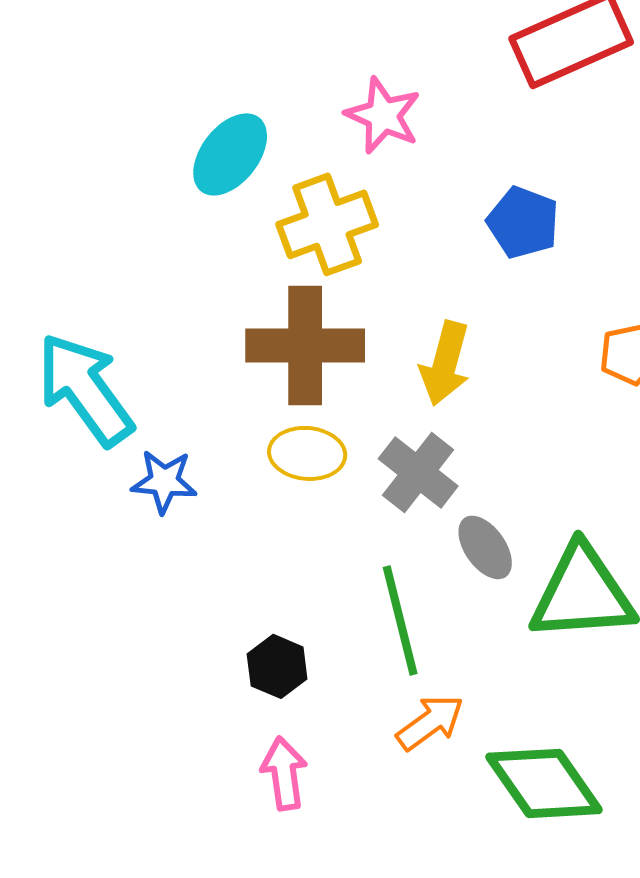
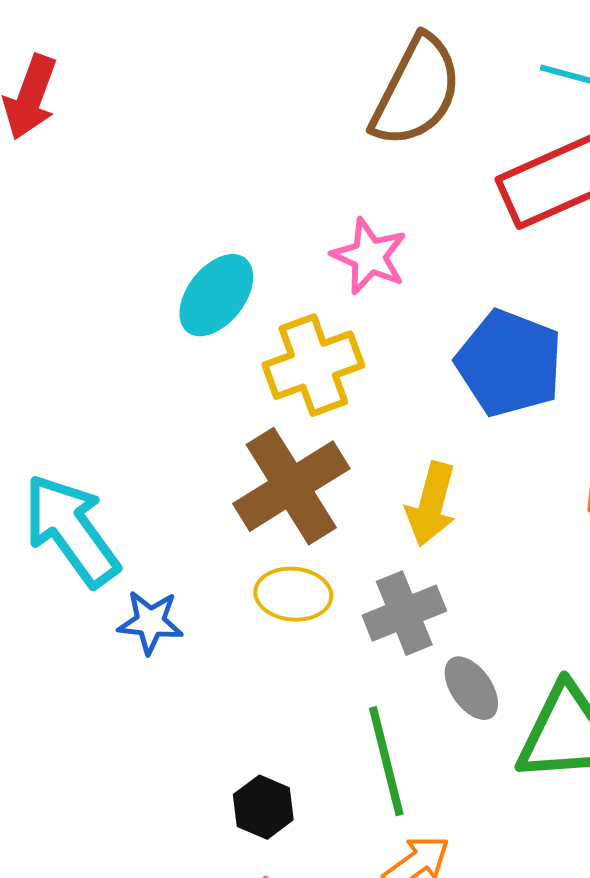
blue pentagon: (523, 222) -> (509, 363), size x1.5
brown cross: (305, 345) -> (291, 486), turned -32
gray cross: (418, 472) -> (404, 613), turned 30

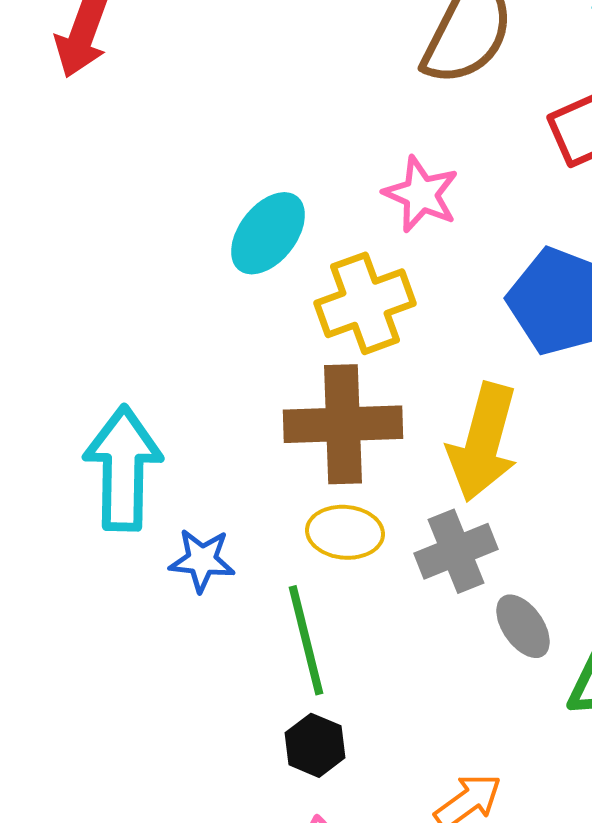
brown cross: (291, 486) -> (343, 424), turned 30
yellow arrow: (431, 504) -> (483, 442), size x1.4
cyan arrow: (71, 530) -> (123, 468), turned 37
green line: (386, 761) -> (306, 640), moved

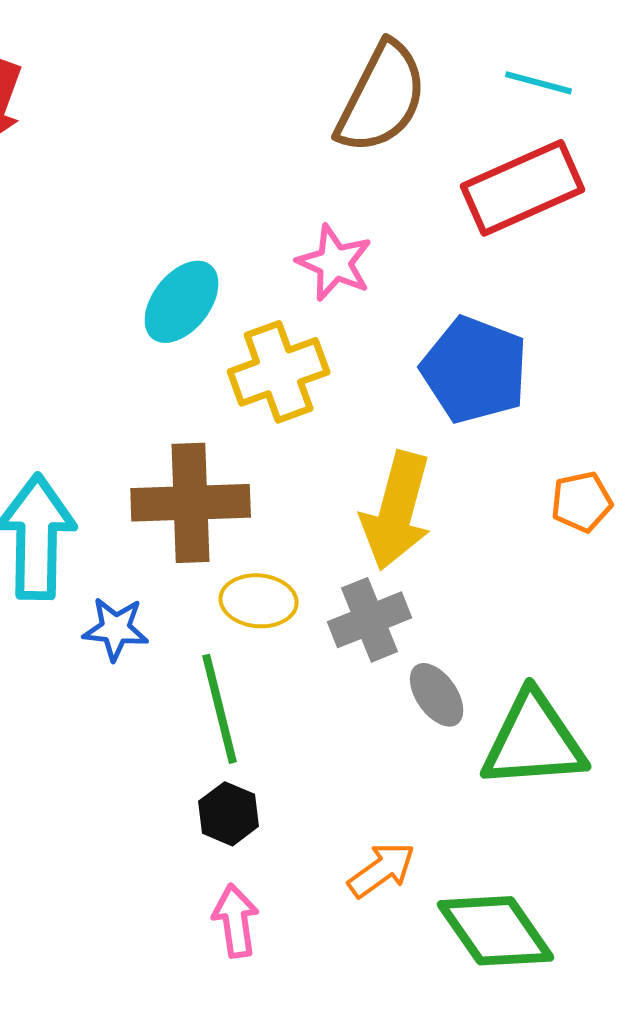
brown cross: (343, 424) -> (191, 503), moved

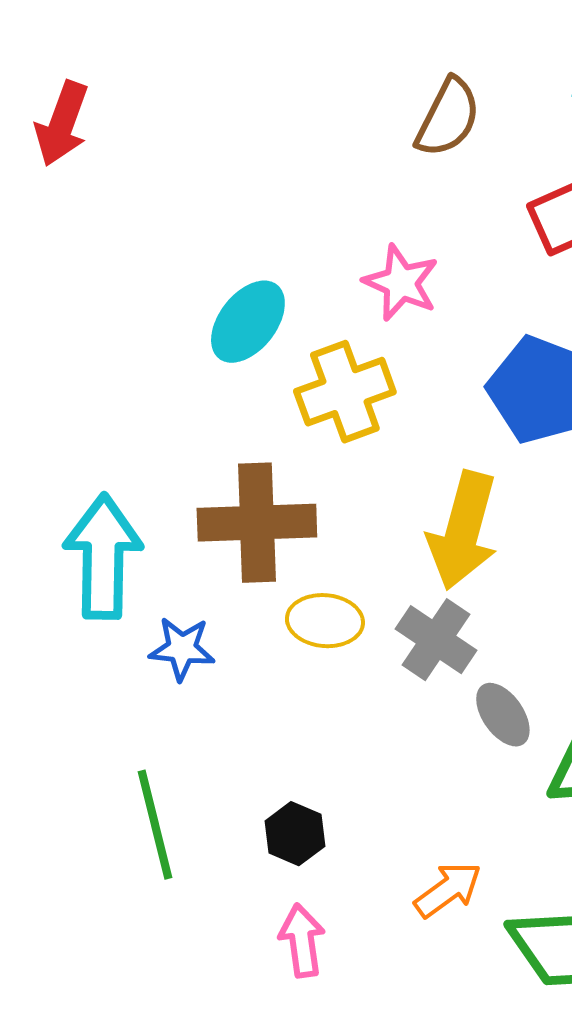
brown semicircle: (382, 98) -> (448, 118), size x0.7
gray cross: (370, 620) -> (436, 640), turned -34
green line: (220, 709) -> (155, 825), moved

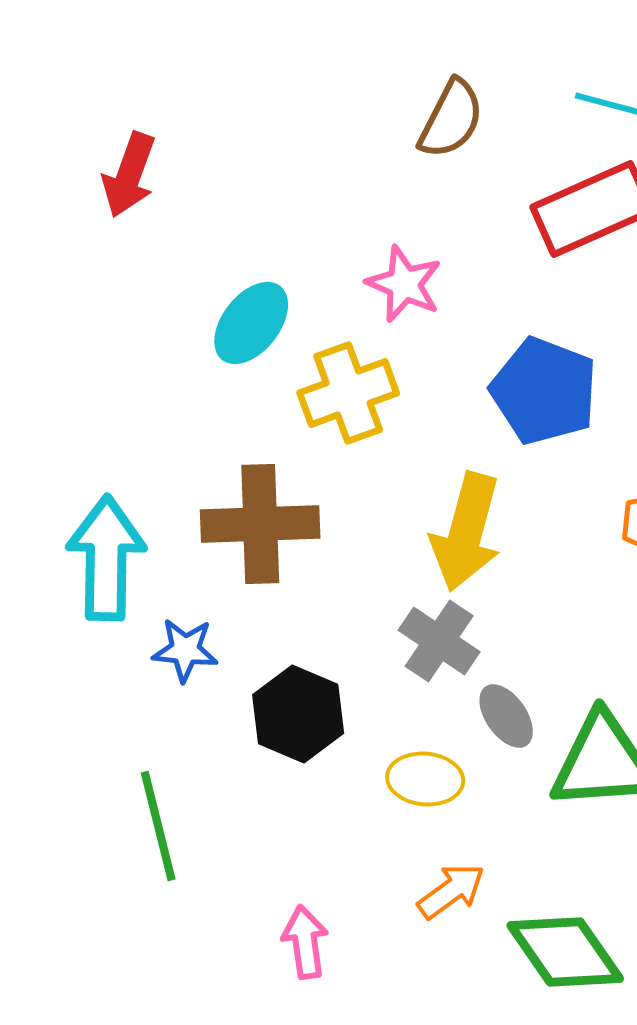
red arrow: (62, 124) -> (129, 175), moved
yellow ellipse: (325, 621) -> (425, 779), moved
black hexagon: (295, 834) -> (298, 714), moved, size x1.5

